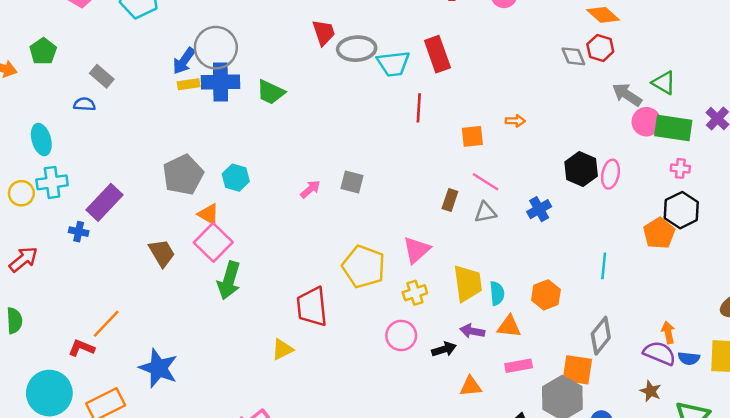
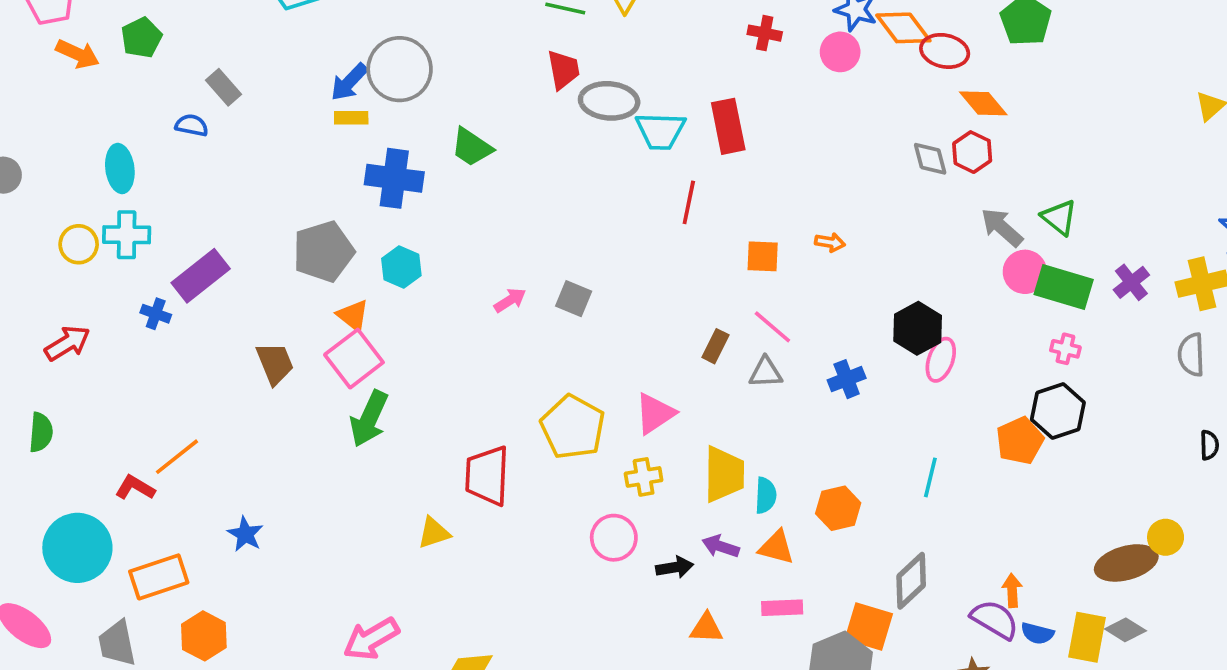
blue cross: (220, 82) -> (394, 178), moved
pink ellipse: (610, 174) -> (941, 360), moved
blue star: (158, 368) -> (245, 534), size x0.6

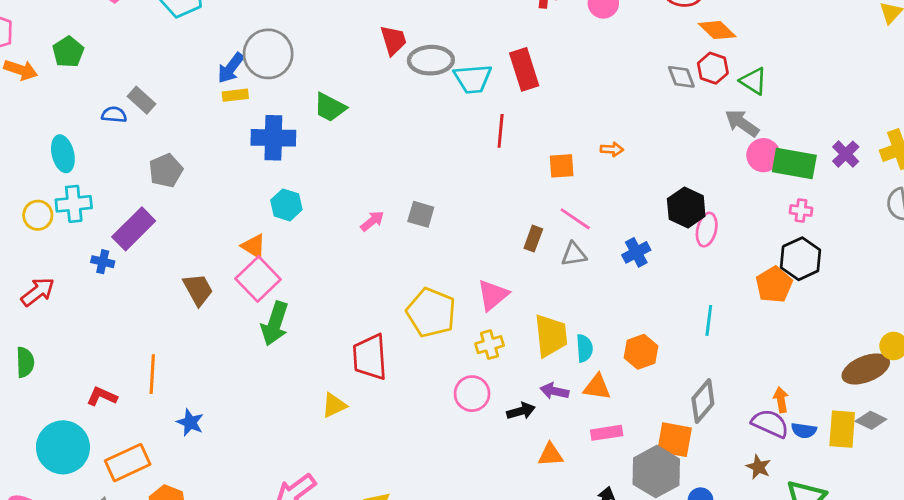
gray rectangle: (223, 87) -> (142, 100), moved
green triangle: (1059, 217) -> (753, 81), moved
gray pentagon: (324, 251) -> (166, 171), moved, size x0.7
orange line: (177, 457) -> (152, 374), moved, turned -42

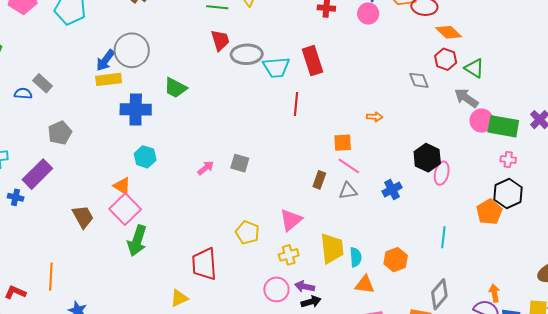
gray diamond: (681, 77) -> (419, 80), moved
yellow rectangle: (235, 95) -> (109, 79), size x1.4
orange square: (562, 166) -> (343, 143), moved
yellow pentagon: (431, 313) -> (247, 232), size x0.7
purple arrow: (554, 391) -> (305, 286), moved

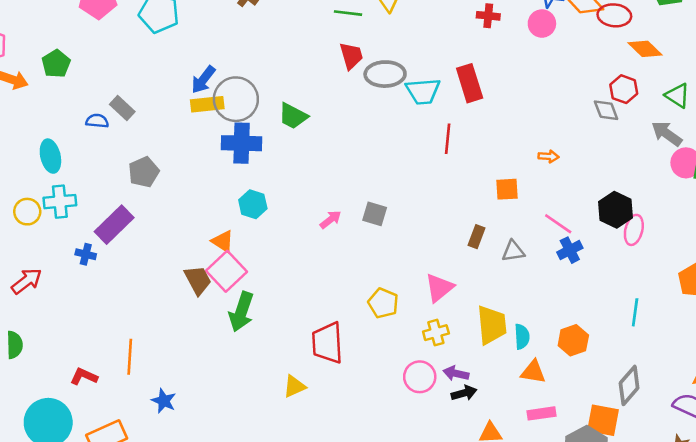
gray circle: (132, 50) -> (236, 99), moved
red hexagon: (446, 59) -> (624, 89), moved
pink line: (349, 166) -> (558, 224), moved
brown trapezoid: (83, 217) -> (198, 280), moved

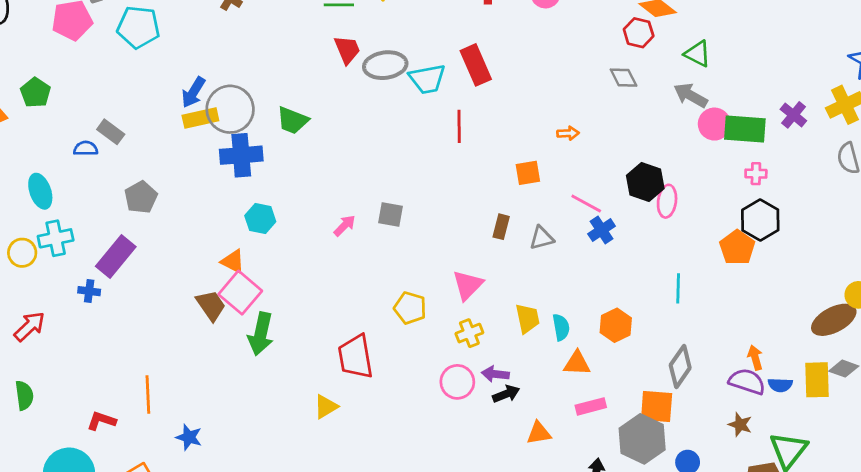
red hexagon: (624, 89) -> (639, 33), moved
yellow trapezoid: (492, 325) -> (527, 318), size x0.7

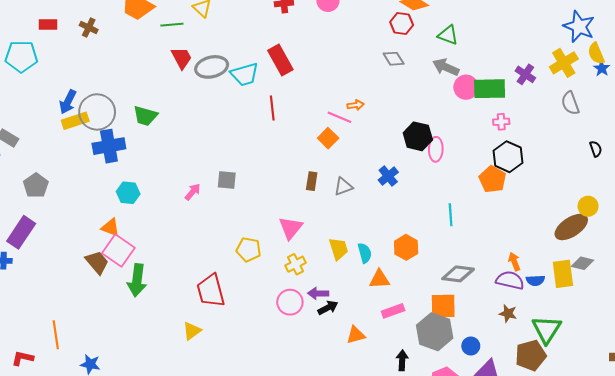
orange square: (528, 173) -> (328, 138), turned -30
pink line: (586, 204) -> (339, 117), moved
gray diamond: (680, 366) -> (458, 274), turned 68

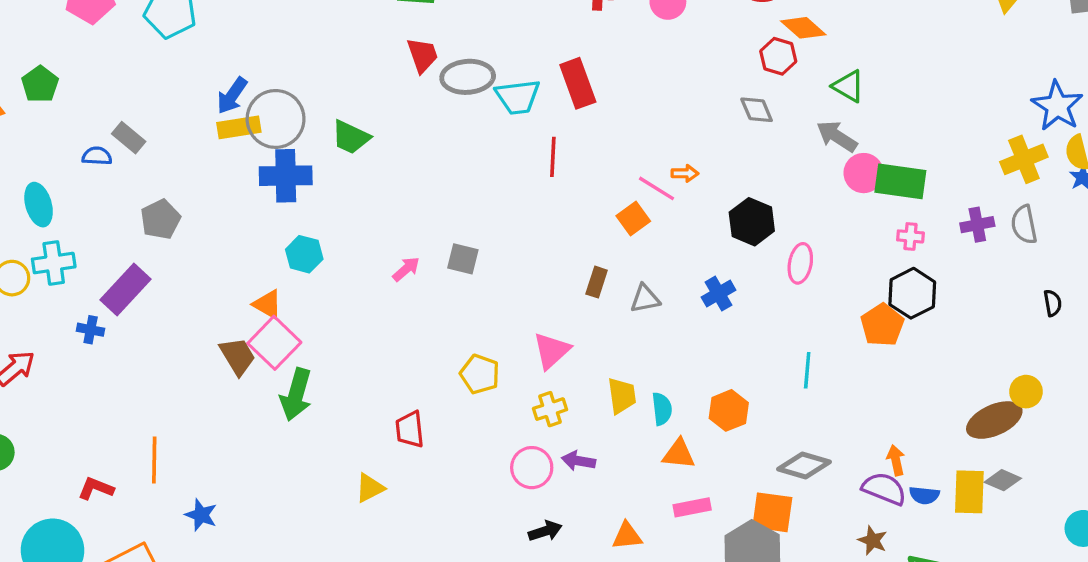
purple cross: (525, 74) -> (977, 225), moved, turned 36
black hexagon: (418, 136) -> (752, 222), moved
red trapezoid: (211, 291) -> (410, 429), size x0.7
black arrow: (328, 308) -> (545, 531), moved

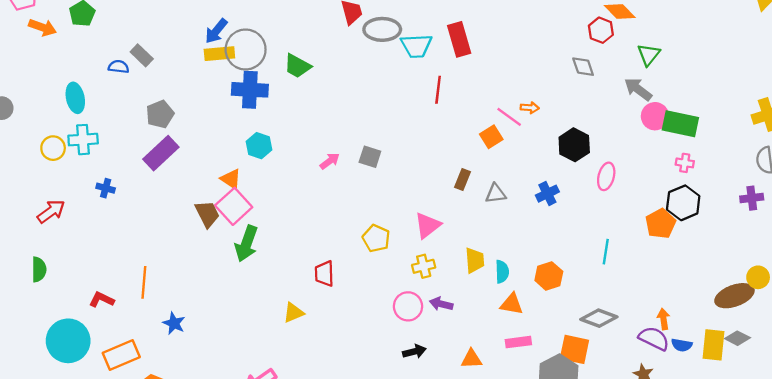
green triangle: (848, 86) -> (649, 55), turned 35
purple cross: (977, 225) -> (752, 198), moved
purple rectangle: (126, 290) -> (161, 153), moved

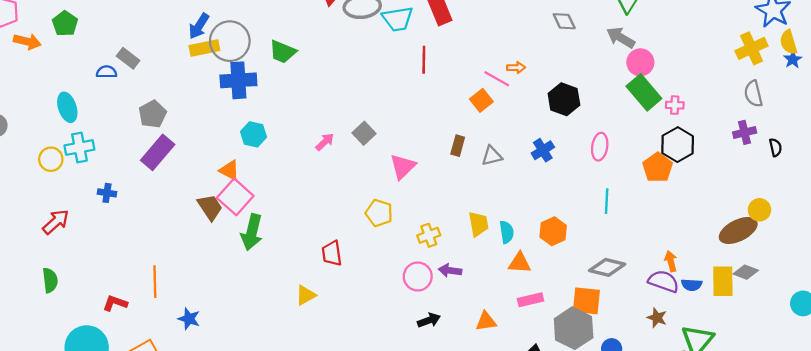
green rectangle: (680, 124) -> (644, 92), moved, turned 44
gray square: (370, 157) -> (364, 133), turned 35
pink ellipse: (606, 176) -> (600, 147), moved
pink triangle: (428, 225) -> (403, 167), moved

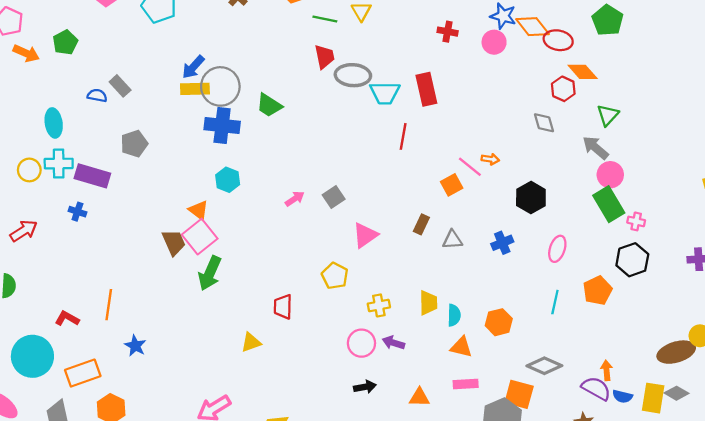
purple rectangle: (158, 152) -> (92, 176), moved, turned 56
orange pentagon: (658, 168) -> (598, 291), moved

